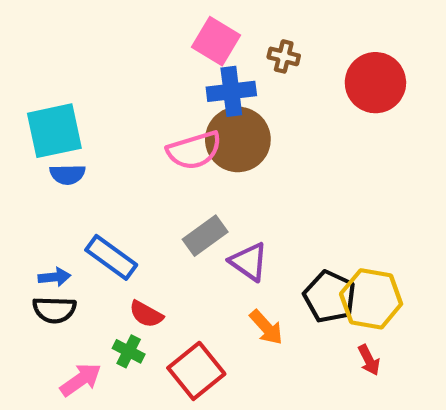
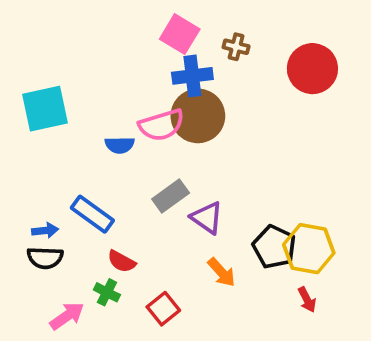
blue semicircle: (67, 174) -> (120, 145), moved
red square: (196, 371) -> (163, 309), size x0.7

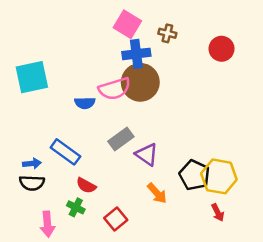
red circle: (312, 69) -> (222, 49), size x0.7
pink arrow: (67, 316) -> (47, 224), turned 120

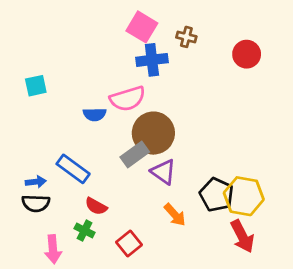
cyan square: (32, 77) -> (36, 86), size x0.6
brown circle: (140, 82) -> (153, 133), moved
red arrow: (218, 213) -> (242, 236), size x1.6

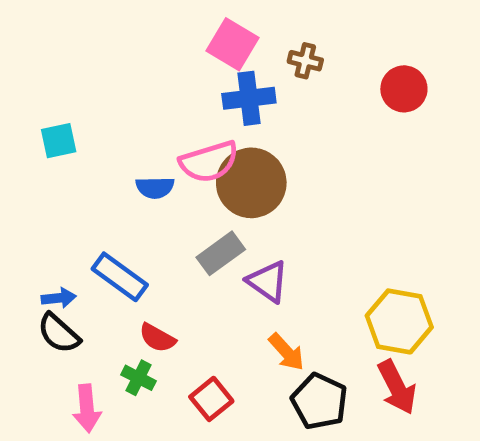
brown circle: (153, 133) -> (251, 183), moved
black pentagon: (216, 195) -> (319, 401), moved
black semicircle: (36, 203) -> (59, 333), turned 40

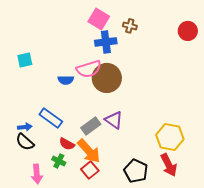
red circle: (404, 89) -> (188, 31), moved
gray rectangle: (221, 253) -> (91, 126), moved
orange arrow: (287, 352) -> (89, 151), moved, size x1.5

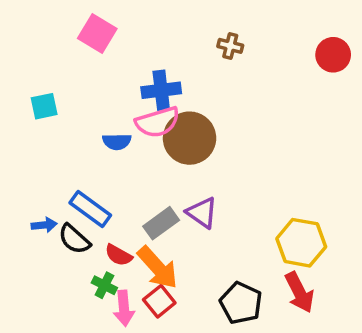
pink square: (99, 19) -> (97, 33), moved
blue cross: (106, 42) -> (161, 90), moved
black semicircle: (25, 142) -> (74, 239), moved
pink arrow: (37, 174) -> (124, 308), moved

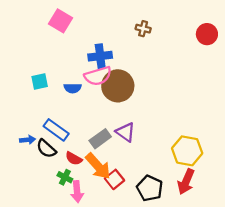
cyan square: (44, 106) -> (40, 81), moved
red arrow: (299, 292) -> (186, 182), turned 50
red square: (159, 301) -> (114, 179), moved

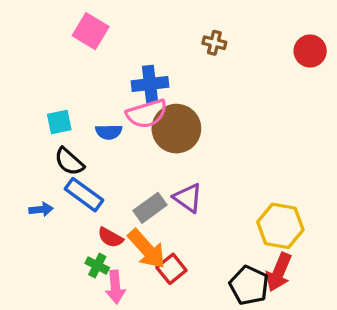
black semicircle: (46, 149) -> (69, 162), moved
black pentagon: (150, 188) -> (249, 285), moved

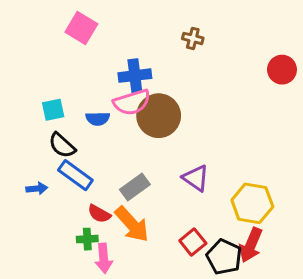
red circle: (310, 51) -> (282, 70), moved
purple triangle: (188, 198) -> (196, 178), moved
green cross: (97, 266) -> (87, 239), turned -30
red square: (171, 269) -> (193, 242), moved

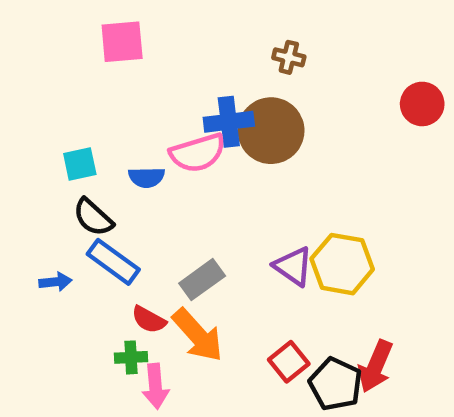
pink square: (81, 28) -> (122, 42), turned -36
blue cross: (135, 76) -> (229, 122), moved
brown circle: (159, 116) -> (271, 131), moved
yellow hexagon: (252, 203) -> (342, 264), moved

